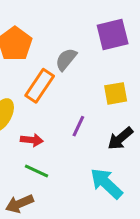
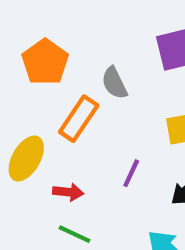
gray semicircle: (66, 59) -> (114, 83), turned -65

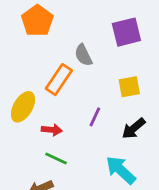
orange pentagon: (45, 62) -> (37, 21), moved

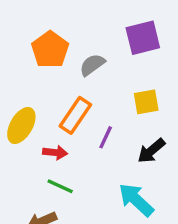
orange pentagon: (37, 21) -> (50, 50), moved
gray semicircle: (83, 55) -> (92, 65), turned 80
orange rectangle: (59, 80) -> (75, 115), moved

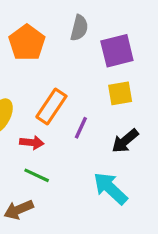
purple square: (143, 38) -> (117, 51), moved
gray semicircle: (92, 65) -> (79, 28), moved, turned 140

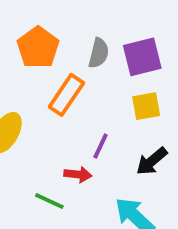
gray semicircle: (79, 28) -> (99, 53), moved
orange rectangle: (51, 107) -> (66, 95), moved
red arrow: (32, 143) -> (78, 174), moved

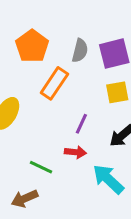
red arrow: (78, 174) -> (75, 152), moved

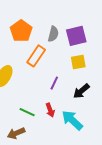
red arrow: (75, 152) -> (50, 110), moved, turned 64

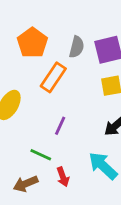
purple line: (54, 83) -> (60, 126), moved
red arrow: (50, 110) -> (63, 177), moved

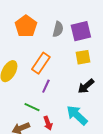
orange rectangle: (53, 77) -> (41, 63), moved

